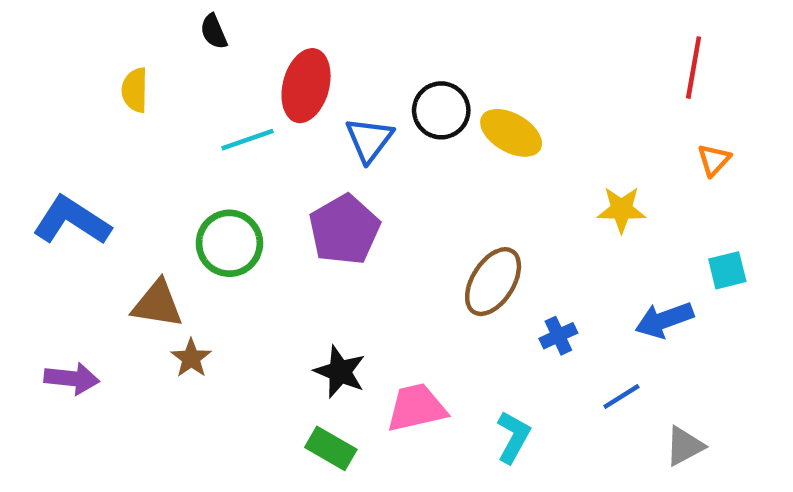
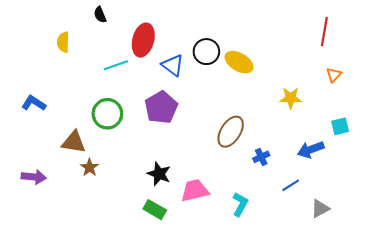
blue triangle: (369, 140) -> (173, 65), turned -30
blue L-shape: (72, 221) -> (34, 103), size x0.7

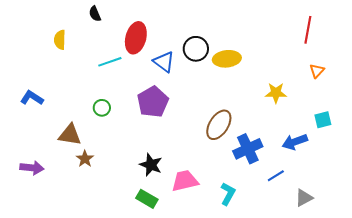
yellow ellipse: (239, 62) -> (227, 59), turned -36
green circle: (107, 114) -> (102, 108), size x0.6
blue cross: (261, 157) -> (248, 149), size x1.8

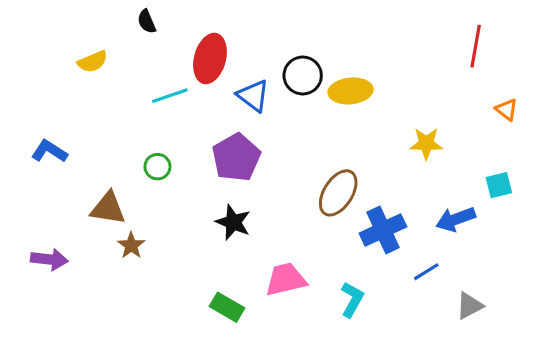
yellow semicircle: (60, 40) -> (93, 62), turned -114
orange triangle: (317, 71) -> (507, 109), moved, turned -35
black star: (151, 165) -> (233, 222), moved

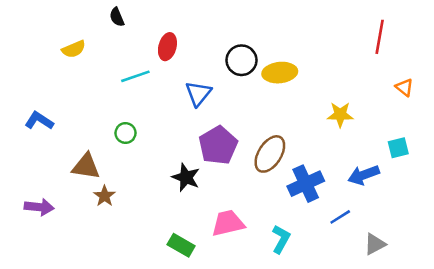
red ellipse: (210, 59) -> (167, 47), size x0.7
blue triangle: (253, 96) -> (198, 94), moved, turned 32
purple pentagon: (236, 157) -> (218, 145), moved

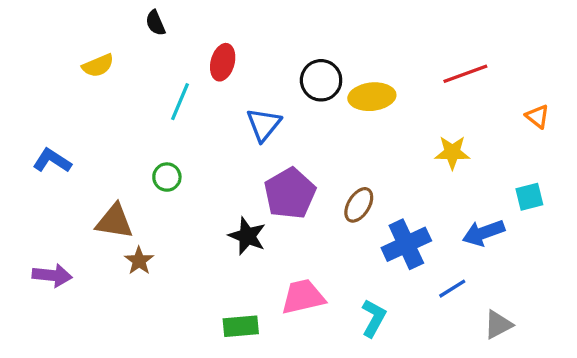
red line: (380, 37) -> (465, 74), moved, turned 60
cyan line: (135, 76) -> (180, 102), turned -48
brown ellipse: (270, 154) -> (359, 205), size x0.7
green rectangle: (181, 245) -> (241, 326), turned -35

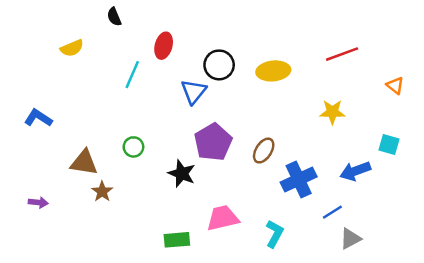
black circle: (321, 80) -> (219, 65), moved
green circle: (167, 177) -> (133, 147), moved
cyan square: (529, 197) -> (389, 145), turned 30
purple arrow: (52, 275) -> (38, 202), size x0.7
gray triangle: (498, 325) -> (350, 239), moved

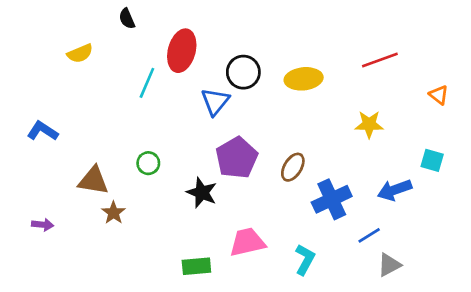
red ellipse: (164, 46) -> (182, 51), size x1.4

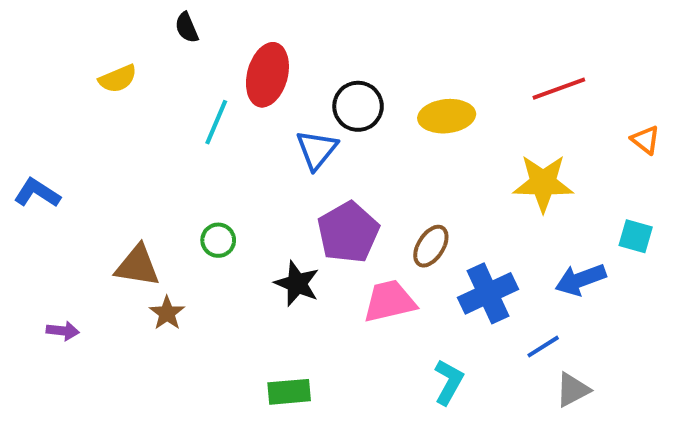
yellow star: (369, 124) -> (543, 183), size x1.4
blue L-shape: (43, 131) -> (37, 193), moved
pink trapezoid: (247, 242) -> (390, 301), moved

